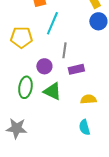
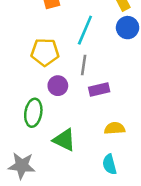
cyan line: (52, 23) -> (85, 30), moved
yellow pentagon: (21, 37) -> (45, 52), moved
green triangle: (52, 91) -> (64, 140), moved

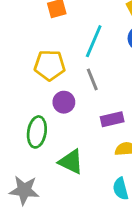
gray line: (84, 65) -> (92, 79), turned -30
purple rectangle: (99, 90) -> (112, 119), moved

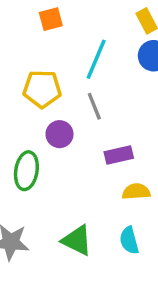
green triangle: (71, 162) -> (77, 240), moved

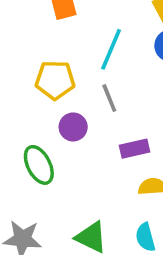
green ellipse: (26, 171) -> (39, 165), turned -36

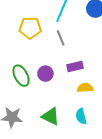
purple circle: (73, 127) -> (45, 74), moved

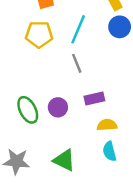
yellow pentagon: (30, 28) -> (39, 34), moved
cyan semicircle: (81, 116) -> (110, 151), moved

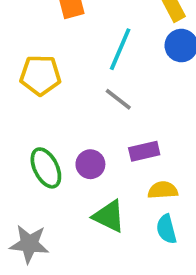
yellow pentagon: (39, 34) -> (40, 75), moved
gray line: (77, 63) -> (118, 99), turned -30
green triangle: (64, 160) -> (109, 216), moved

